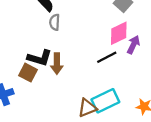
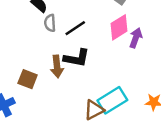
black line: (107, 57) -> (75, 28), moved
black L-shape: (40, 58) -> (77, 58), moved

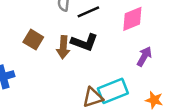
purple arrow: (136, 38) -> (144, 56), moved
brown square: (28, 79) -> (33, 40), moved

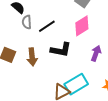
black L-shape: (84, 42) -> (61, 50), moved

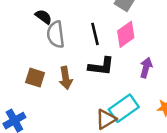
gray semicircle: (27, 22) -> (56, 34), size x1.5
black line: (47, 26) -> (95, 34), moved, turned -66

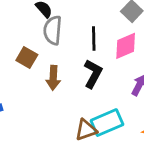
black L-shape: (101, 66) -> (93, 74), turned -80
brown square: (35, 78) -> (27, 57), moved

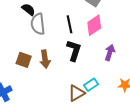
brown square: (27, 57) -> (24, 60), moved
cyan rectangle: (107, 123) -> (91, 85), size x0.6

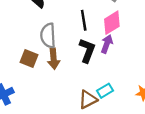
gray semicircle: (38, 24) -> (48, 36), moved
purple arrow: (110, 53) -> (107, 44), moved

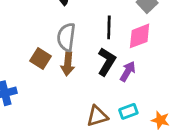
purple arrow: (107, 44) -> (128, 71), moved
cyan rectangle: (105, 91) -> (128, 111), moved

